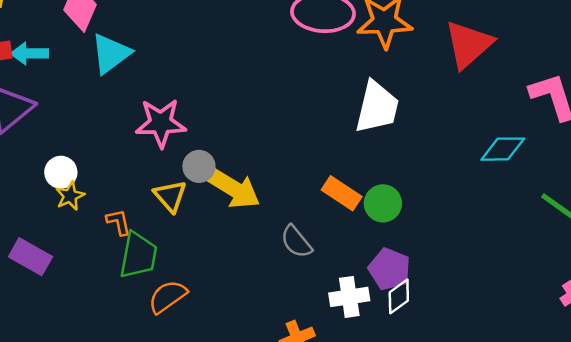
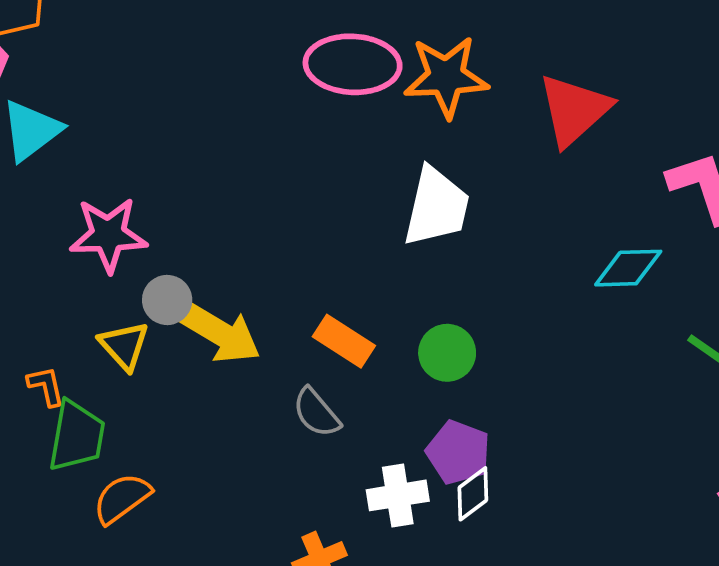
orange rectangle: (342, 193) -> (344, 341), moved

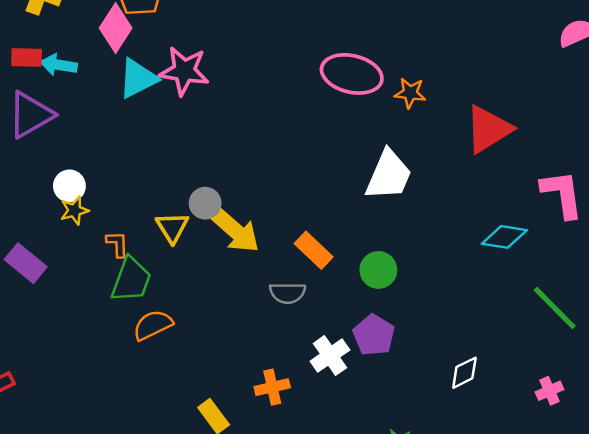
orange star: (446, 77) -> (410, 93), size x0.6
pink star: (108, 235) -> (184, 71), moved
gray semicircle: (316, 413) -> (288, 293), turned -60
white diamond: (473, 494) -> (464, 373), moved
white cross: (398, 495) -> (330, 356), turned -36

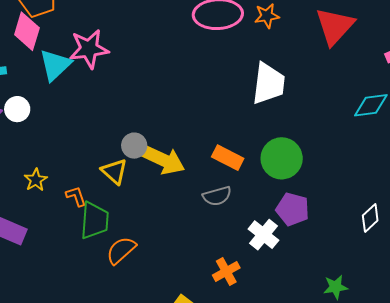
white circle: (69, 186) -> (17, 109), moved
green circle: (378, 270) -> (282, 158), size x1.4

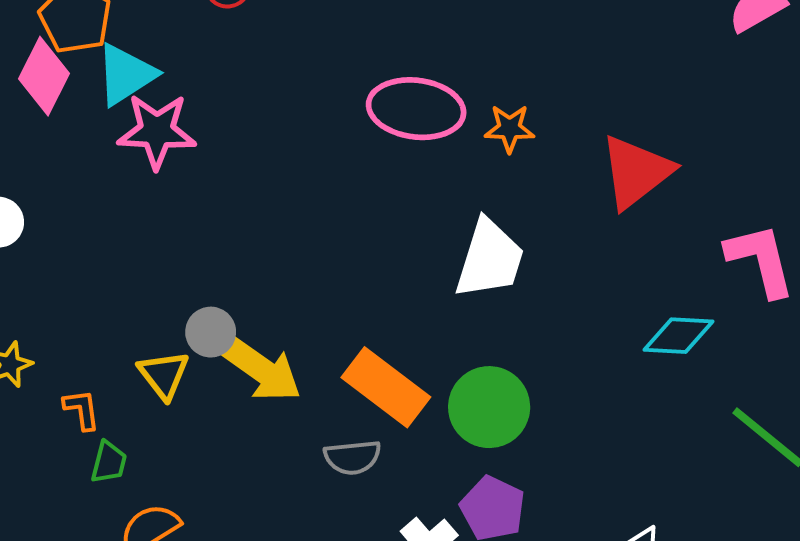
cyan triangle: (55, 65) -> (126, 74), moved
orange rectangle: (228, 158) -> (386, 387), size x1.4
green trapezoid: (94, 220) -> (109, 462), size x0.6

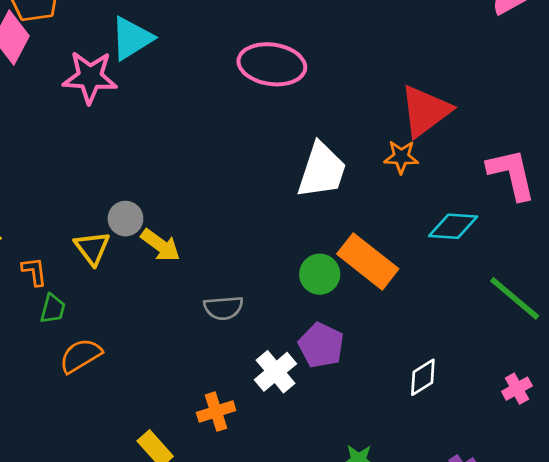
cyan triangle: (126, 74) -> (132, 38), moved
orange star: (510, 128) -> (401, 157), moved
yellow arrow: (261, 369) -> (160, 245), size x0.7
orange rectangle: (386, 387) -> (368, 261), moved
green circle: (489, 407) -> (320, 274), size x0.7

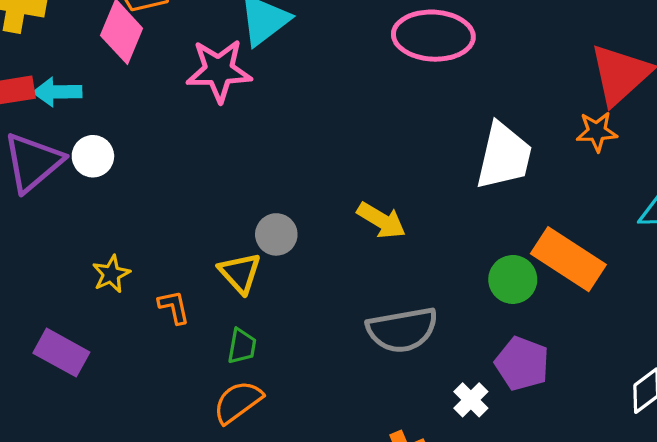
yellow arrow: (160, 245) -> (381, 220), moved
gray semicircle: (223, 308) -> (402, 330), size x1.5
green trapezoid: (53, 309) -> (242, 346), moved
white cross: (276, 372) -> (471, 400), size x0.7

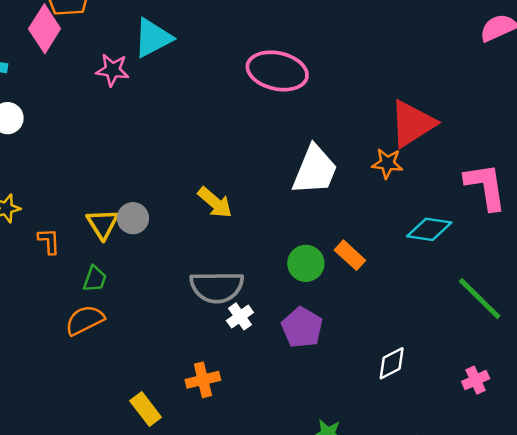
pink star: (219, 71) -> (113, 70), size x0.7
gray circle: (276, 234) -> (133, 218), moved
orange rectangle: (568, 259) -> (350, 255), size x0.6
white cross: (471, 400) -> (240, 316), moved

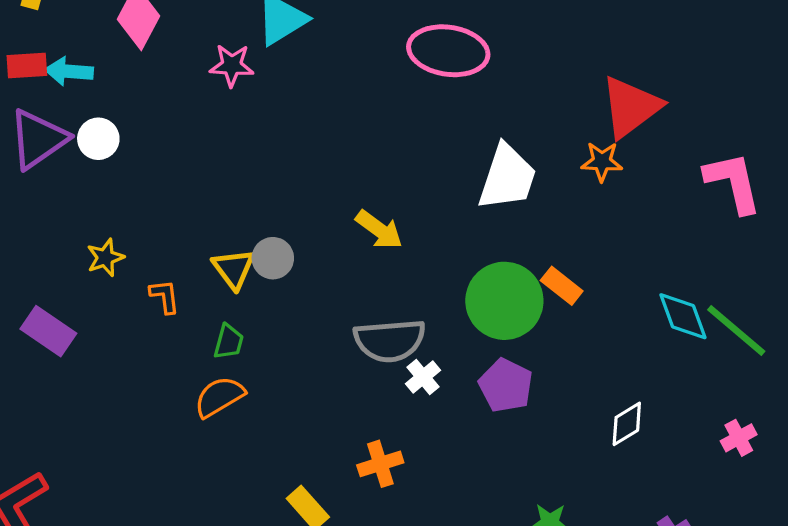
cyan diamond: (429, 229) -> (683, 316), moved, turned 66
green circle: (306, 263) -> (504, 301), size x1.6

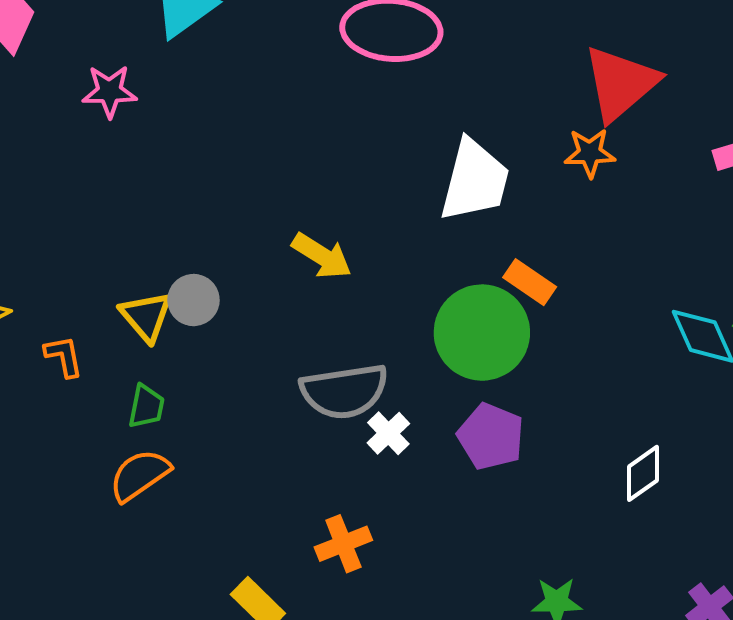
pink star: (232, 65) -> (109, 91), moved
orange rectangle: (562, 286) -> (530, 282), moved

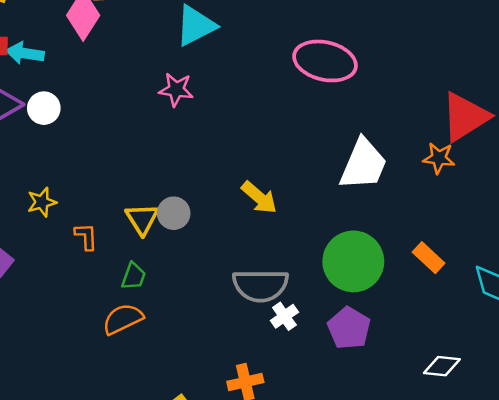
pink star: (109, 91) -> (176, 90), moved
orange rectangle: (530, 282) -> (429, 258), moved
white diamond: (643, 473) -> (442, 366), turned 33

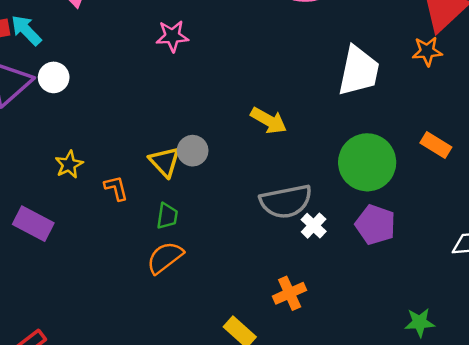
cyan arrow: (25, 53) -> (26, 30), turned 48

